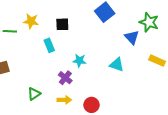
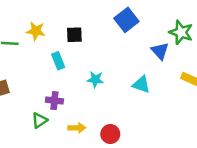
purple cross: (65, 78) -> (54, 101), moved, turned -32

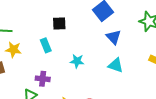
yellow star: (36, 31) -> (13, 50), moved
blue triangle: (160, 51) -> (114, 37), moved

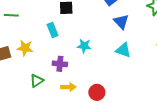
yellow star: (13, 50) -> (25, 48), moved
purple cross: (43, 79) -> (60, 64), moved

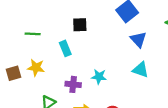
green line: (11, 15) -> (33, 34), moved
cyan star: (84, 46) -> (99, 77), moved

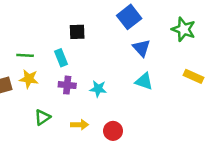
green line: (33, 34) -> (25, 55), moved
purple cross: (73, 84) -> (67, 85), moved

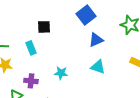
blue triangle: (141, 48) -> (96, 40), turned 49
purple cross: (67, 85) -> (31, 81), moved

